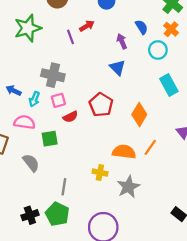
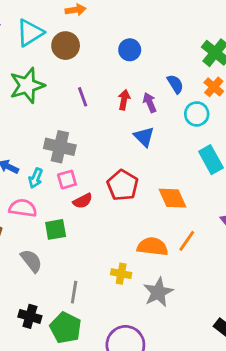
red arrow: (87, 26) -> (124, 100), moved, turned -48
orange diamond: (139, 115) -> (172, 198), turned -55
black cross: (30, 215) -> (30, 316), moved, turned 35

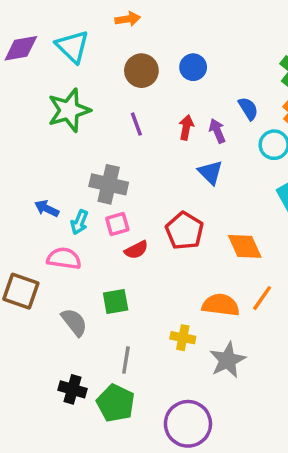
cyan triangle: (30, 33) -> (73, 47), turned -44
brown circle: (66, 46) -> (141, 71), moved
green square: (56, 229) -> (116, 301), moved

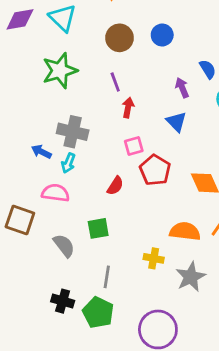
red arrow: (186, 127) -> (128, 108), moved
gray cross: (109, 184) -> (73, 132), moved
pink square: (117, 224) -> (134, 146), moved
red semicircle: (136, 250) -> (115, 186), turned -30

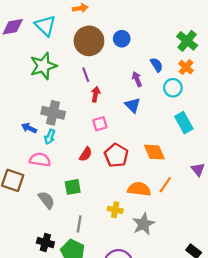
brown circle: (120, 38) -> (89, 41), size x1.4
red pentagon: (155, 170) -> (116, 155), moved

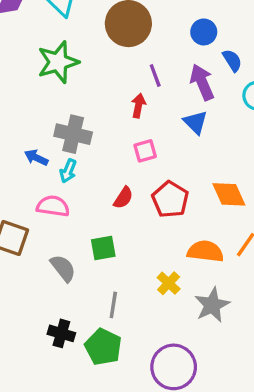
blue circle: (122, 39) -> (204, 32), moved
purple line: (86, 75) -> (155, 76), moved
purple arrow: (137, 79) -> (202, 82), size x1.5
yellow cross: (115, 210) -> (169, 283), turned 32

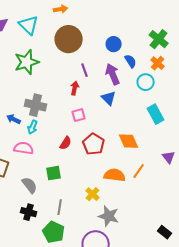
gray star: (212, 305) -> (109, 216), moved, turned -30
black cross: (61, 333) -> (29, 212), moved

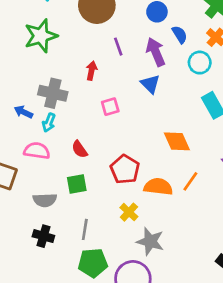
red arrow: (75, 88) -> (92, 71), moved
red semicircle: (66, 143) -> (80, 149), moved, turned 112
red pentagon: (94, 144) -> (125, 169), moved
gray semicircle: (30, 185) -> (45, 200), turned 126
green pentagon: (54, 232) -> (93, 263), moved, turned -30

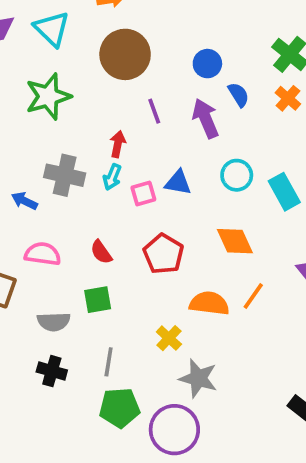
cyan circle: (200, 63) -> (237, 175), moved
blue triangle: (150, 84) -> (178, 183), moved, turned -35
cyan arrow: (49, 123) -> (112, 177), moved
red pentagon: (125, 169) -> (163, 254), moved

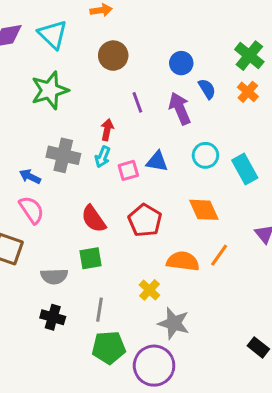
brown circle: (125, 54) -> (113, 56), size x0.7
red semicircle: (101, 252) -> (94, 219), size x1.4
pink semicircle: (43, 254) -> (32, 210), moved, turned 48

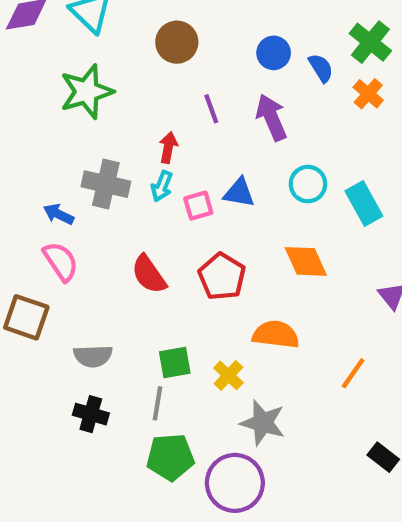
blue semicircle: (207, 89) -> (321, 68), moved
orange line: (219, 255) -> (353, 373), moved
green square: (91, 258) -> (175, 363), moved

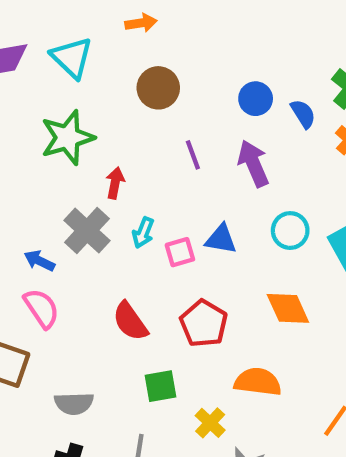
red arrow: (168, 148) -> (115, 183), moved
gray cross: (106, 184) -> (87, 231), turned 30
green square: (175, 363) -> (160, 386), moved

